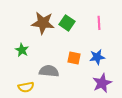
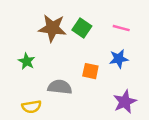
pink line: (99, 23) -> (121, 28), turned -72
blue star: (97, 57) -> (119, 59), moved

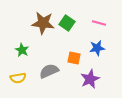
gray semicircle: (60, 87) -> (49, 71), turned -30
purple star: (125, 102) -> (90, 79), moved
yellow semicircle: (32, 107) -> (18, 78), moved

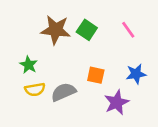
pink line: (99, 23) -> (128, 30), turned 40
blue star: (97, 48) -> (136, 74), moved
yellow semicircle: (18, 78) -> (35, 89), moved

